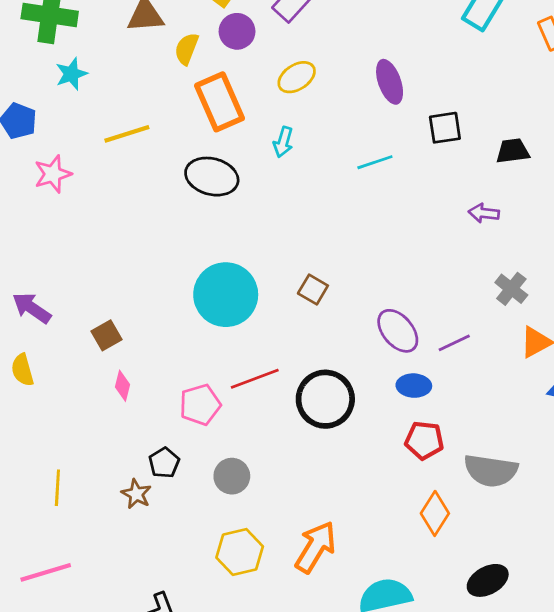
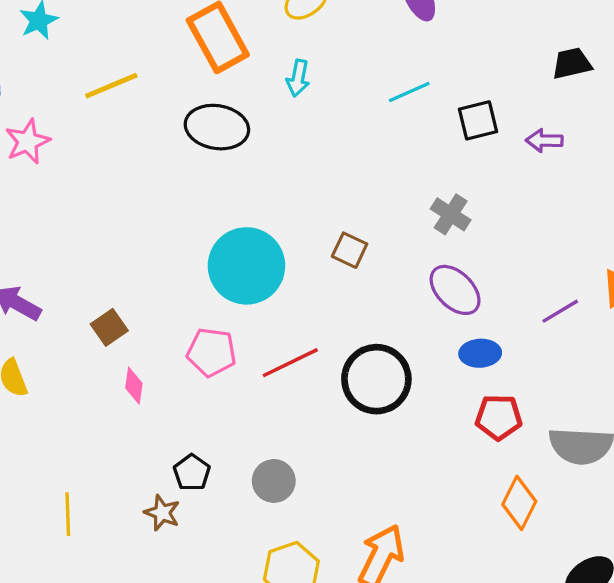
black square: (445, 128) -> (478, 120), moved
gray cross: (511, 289) -> (451, 214), moved
purple line: (454, 343) -> (560, 311), moved
pink pentagon: (200, 405) -> (211, 352), moved, turned 30

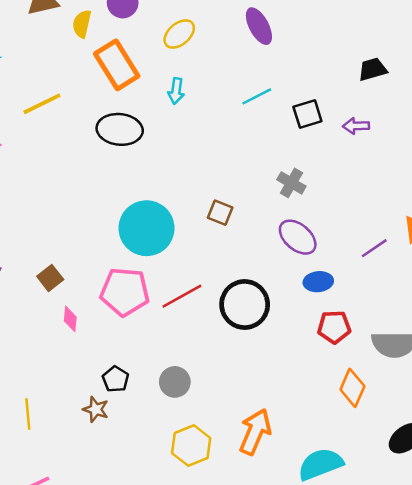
pink pentagon: (211, 352) -> (125, 292), size x1.4

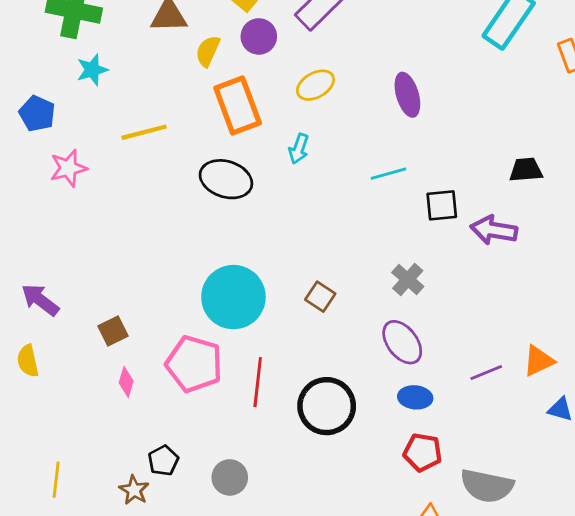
purple arrow: (356, 126) -> (494, 230), size x1.5
red line: (182, 296) -> (258, 382), turned -66

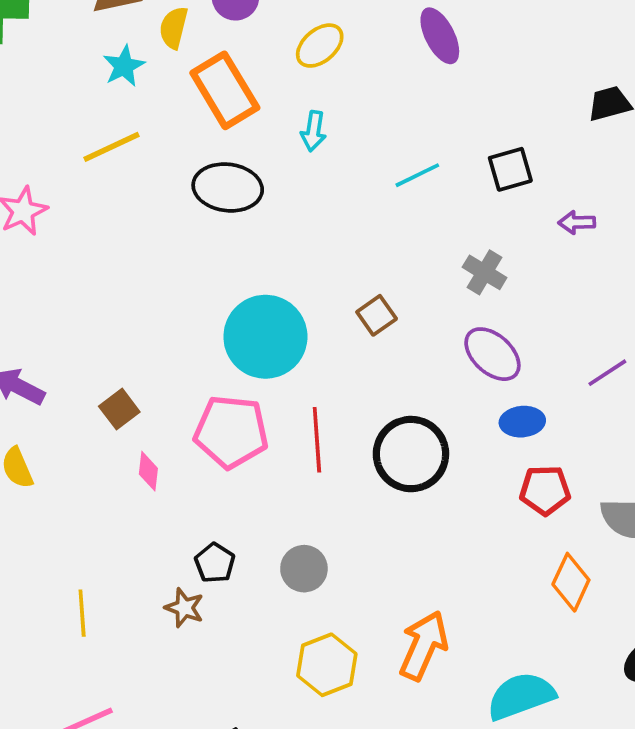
cyan star: (92, 70) -> (124, 66), moved
cyan line: (389, 174) -> (417, 175), moved
purple arrow: (494, 230) -> (577, 222), moved, size x0.6
brown square: (320, 297) -> (377, 315), turned 32

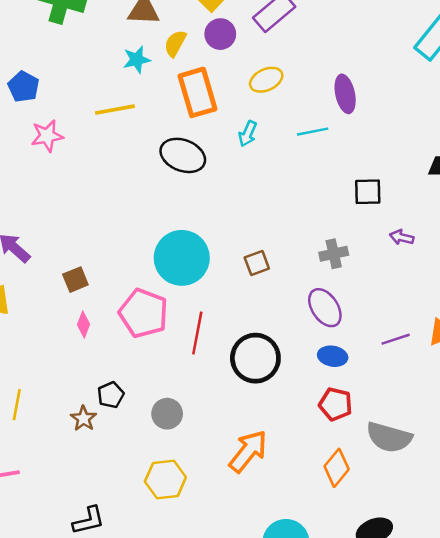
cyan line: (417, 175) -> (313, 132), moved
gray cross: (485, 272) -> (334, 254), turned 32
orange arrow: (424, 646) -> (248, 451), moved

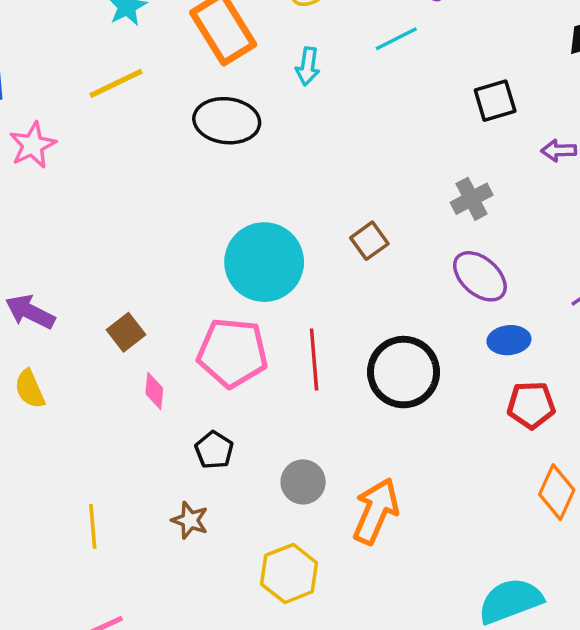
black pentagon: (111, 395) -> (214, 450), moved
orange arrow: (248, 451) -> (376, 511), moved
yellow hexagon: (165, 479) -> (289, 573), moved

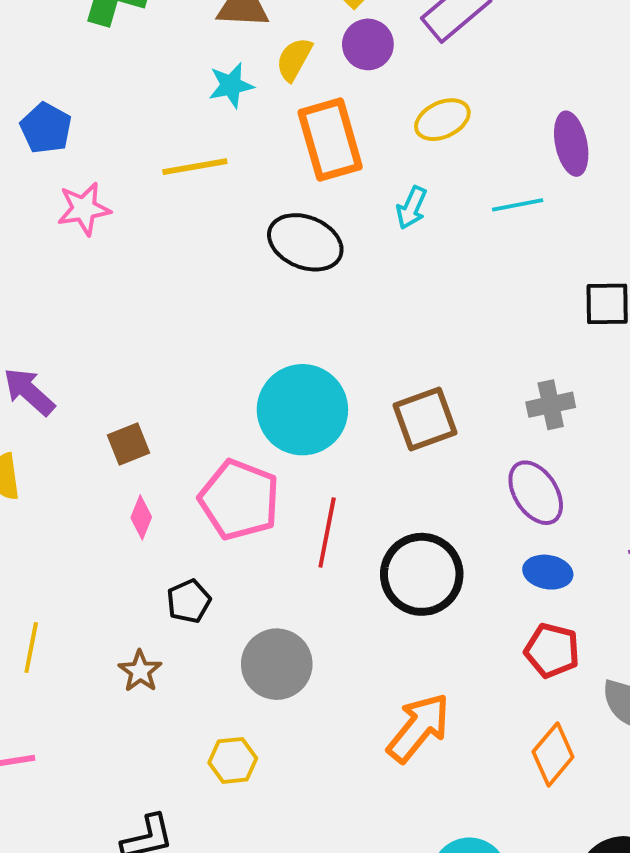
brown square: (369, 241) -> (425, 419), size x1.5
gray circle: (303, 482) -> (277, 664), size x1.4
orange arrow: (376, 511) -> (419, 728), moved
yellow hexagon: (289, 573) -> (233, 760), size x0.7

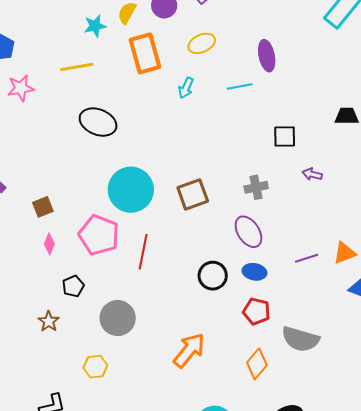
black ellipse: (305, 242) -> (98, 122), moved
black circle: (422, 574) -> (213, 276), moved, size x0.7

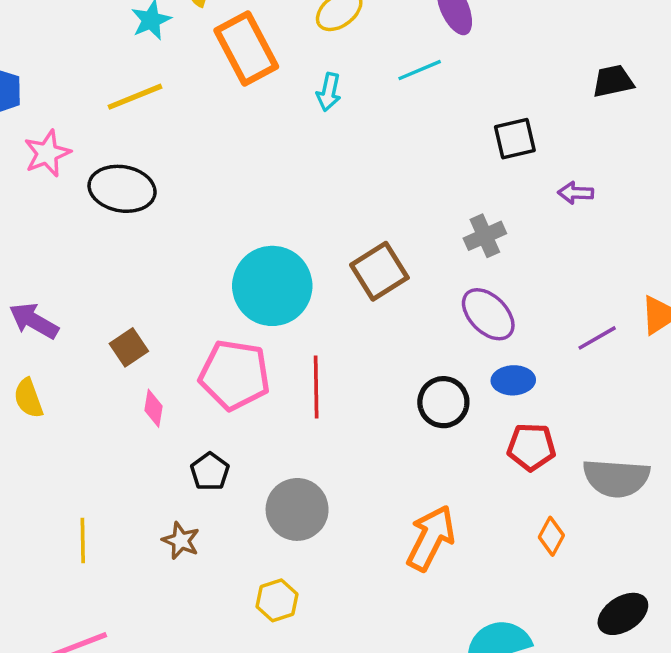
black ellipse: (98, 122) -> (122, 189), moved
orange diamond: (257, 364) -> (551, 536), size x0.7

